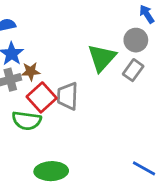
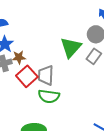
green semicircle: (27, 121) -> (49, 96), moved

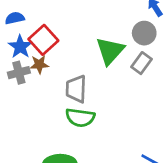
red square: (27, 76) -> (43, 40), moved

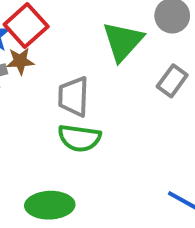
gray rectangle: (141, 63) -> (172, 81), moved

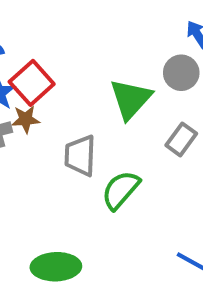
green semicircle: (79, 138) -> (121, 190), moved, turned 123

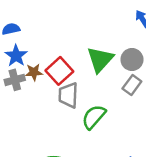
gray circle: (181, 73) -> (132, 60), moved
red square: (32, 83) -> (59, 71), moved

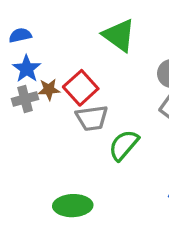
green triangle: (100, 60) -> (119, 35), moved, turned -36
gray trapezoid: (68, 95) -> (92, 118), turned -100

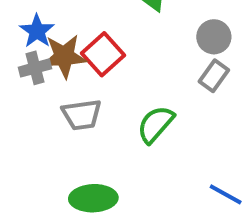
brown star: (49, 89) -> (64, 56), size x1.6
gray trapezoid: (92, 118) -> (82, 115), moved

